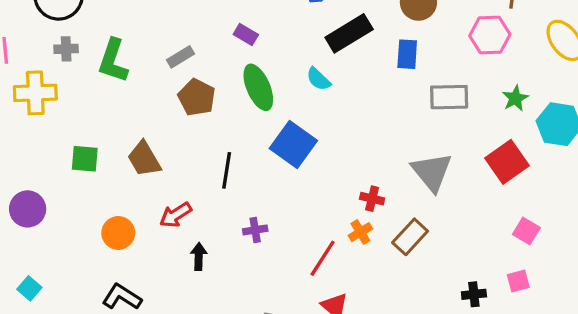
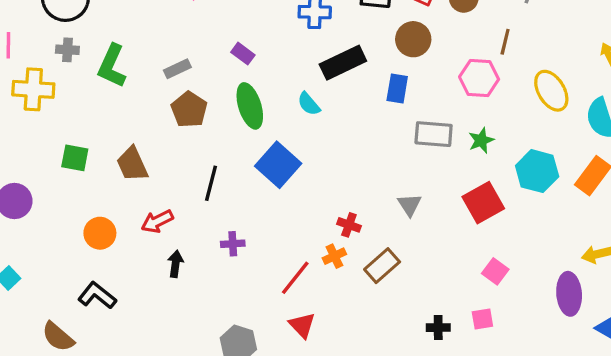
green star: (515, 98) -> (481, 140), moved
gray triangle: (432, 172) -> (409, 205), size x0.6

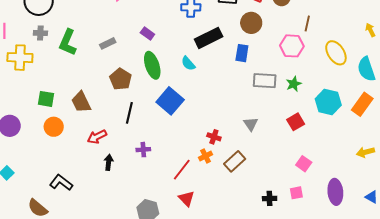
brown pentagon: (189, 110) -> (121, 79), moved
red square: (483, 203) -> (296, 122), size x0.7
orange circle: (100, 233) -> (54, 127), moved
purple ellipse: (569, 294) -> (335, 192), moved

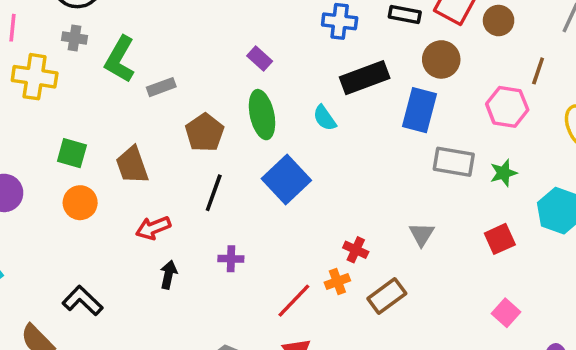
gray rectangle: (108, 43) -> (161, 87), moved
blue rectangle: (242, 53) -> (420, 110), size x1.4

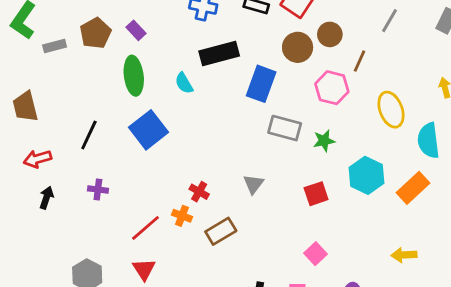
brown circle: (499, 21) -> (330, 34), moved
brown circle: (441, 59) -> (298, 47), moved
brown pentagon: (205, 133) -> (95, 33), moved
orange cross: (337, 281) -> (182, 216), turned 36

